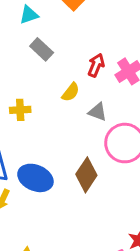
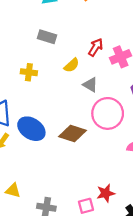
gray rectangle: (42, 49) -> (47, 37), moved, turned -36
brown diamond: (86, 175) -> (72, 133), turned 64

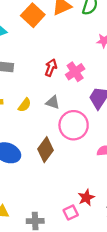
yellow semicircle: (72, 65) -> (25, 105), moved
brown diamond: (72, 133) -> (46, 150), turned -60

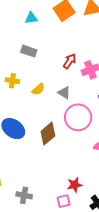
pink square: (71, 213) -> (64, 201), moved

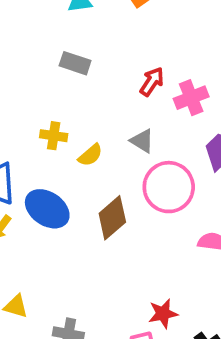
yellow cross: (12, 81) -> (54, 136), moved
yellow semicircle: (38, 89) -> (90, 155), moved

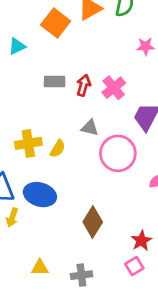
gray rectangle: (75, 63) -> (55, 81), moved
yellow cross: (54, 136) -> (28, 143), size x1.4
brown diamond: (112, 218) -> (93, 222), moved

